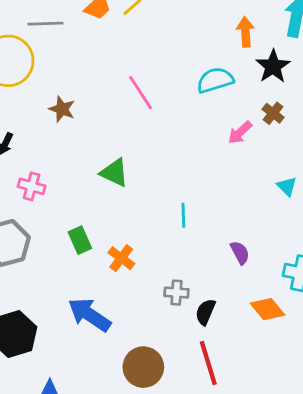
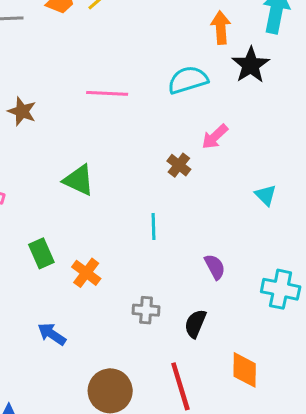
pink line: (141, 93) -> (107, 93), turned -54
brown cross: (273, 113) -> (179, 165), moved
orange diamond: (268, 309) -> (245, 370), moved, turned 40
black semicircle: (205, 312) -> (195, 324), moved
blue arrow: (90, 315) -> (52, 334), size x0.6

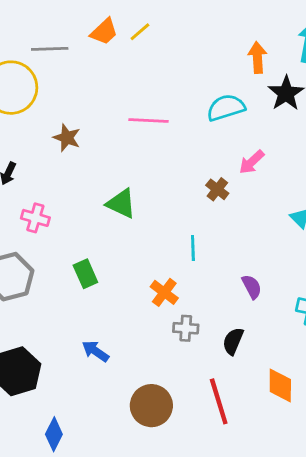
orange cross: (86, 273) -> (164, 292), moved

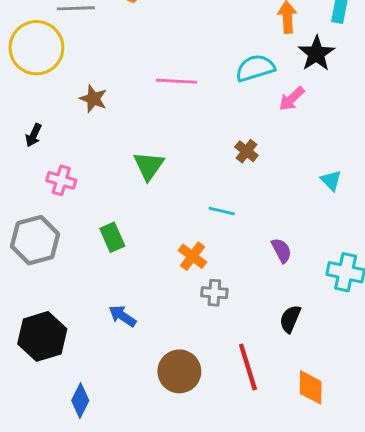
pink arrow: (252, 162) -> (292, 99), moved
green triangle: (121, 204) -> (149, 166), turned 40
cyan line: (193, 248) -> (222, 211), turned -75
black semicircle: (233, 341) -> (290, 319), moved
orange diamond: (280, 386) -> (311, 387), moved

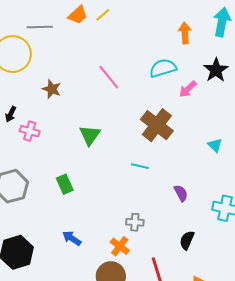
black star: (316, 54) -> (216, 70), moved
pink line: (176, 81) -> (109, 77), turned 48
brown cross: (246, 151) -> (157, 125), size x2.0
pink cross: (61, 180) -> (30, 131), moved
orange cross: (192, 256) -> (120, 246), moved

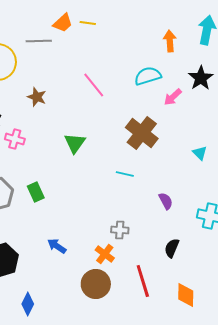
yellow line: (103, 15) -> (88, 23), turned 49
gray line: (40, 27) -> (39, 41), moved
green rectangle: (65, 184) -> (36, 192), moved

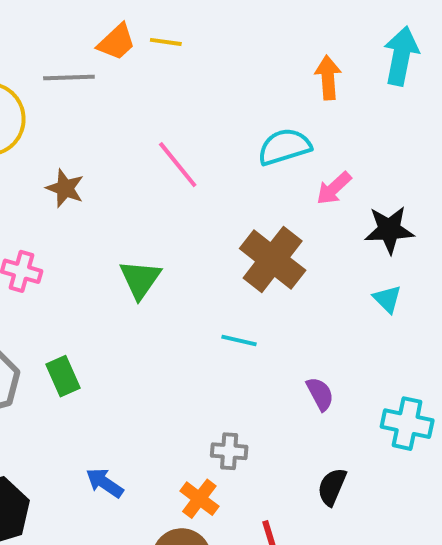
black star: (201, 78) -> (389, 230), moved, turned 30

